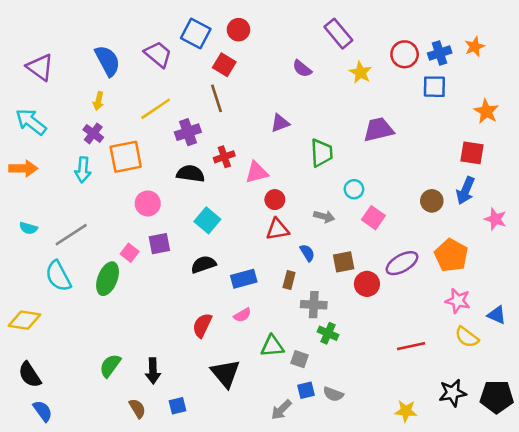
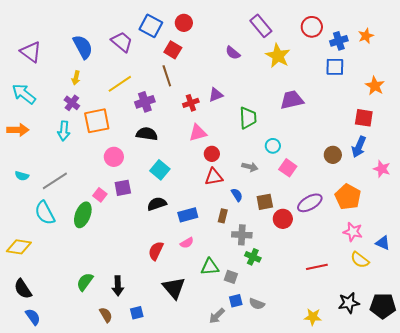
red circle: (405, 54) -> (312, 27), moved
yellow star: (360, 72) -> (278, 56), size x1.4
red cross: (224, 157) -> (191, 103), moved

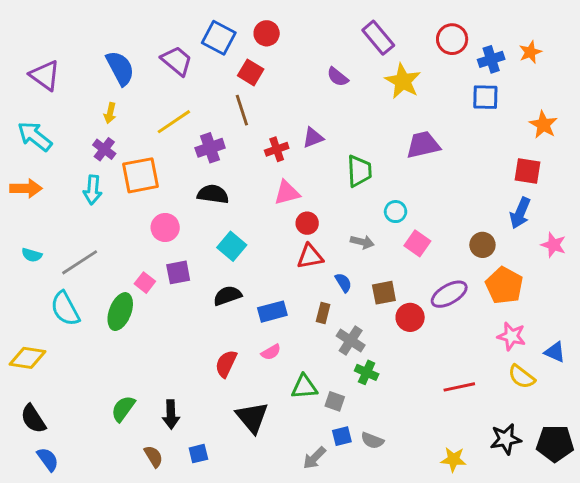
brown circle: (333, 155) -> (482, 245), moved
gray cross: (242, 235) -> (351, 341), turned 30

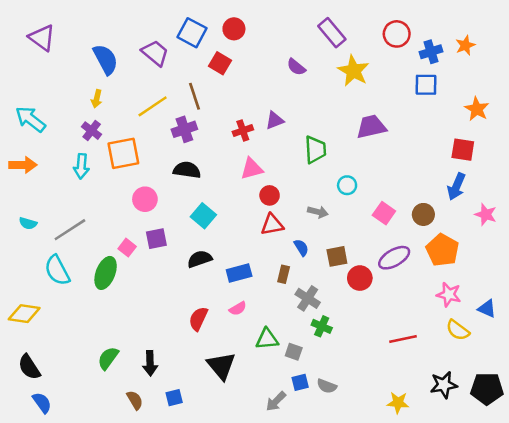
purple triangle: (45, 75) -> (42, 38), moved
brown line: (242, 110) -> (195, 96), moved
pink square: (417, 243) -> (384, 213), moved

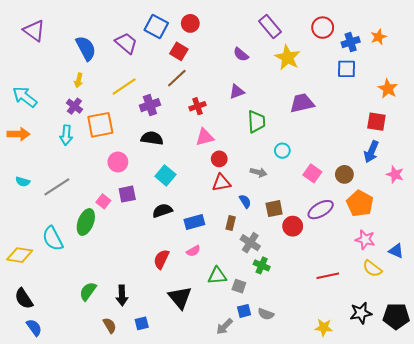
brown line: (195, 96) -> (177, 78), moved, turned 65
purple triangle: (275, 120) -> (237, 92), moved
cyan semicircle: (57, 270) -> (53, 239), moved

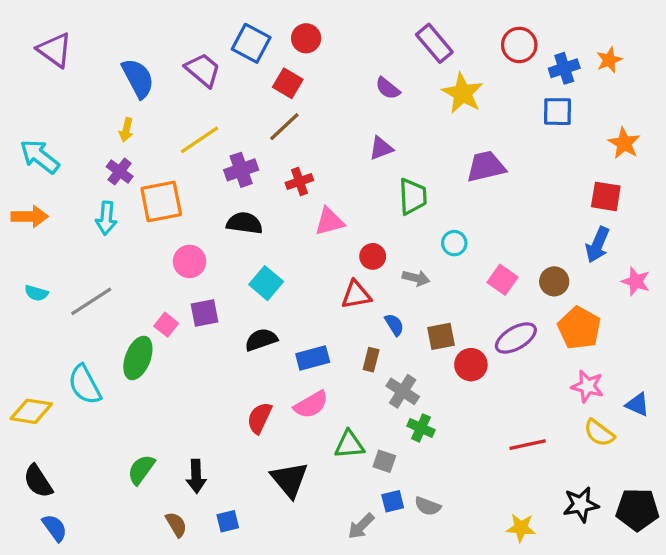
red cross: (198, 106) -> (299, 181), moved
red circle: (219, 159) -> (373, 256), moved
pink semicircle: (193, 251) -> (311, 405), size x1.5

